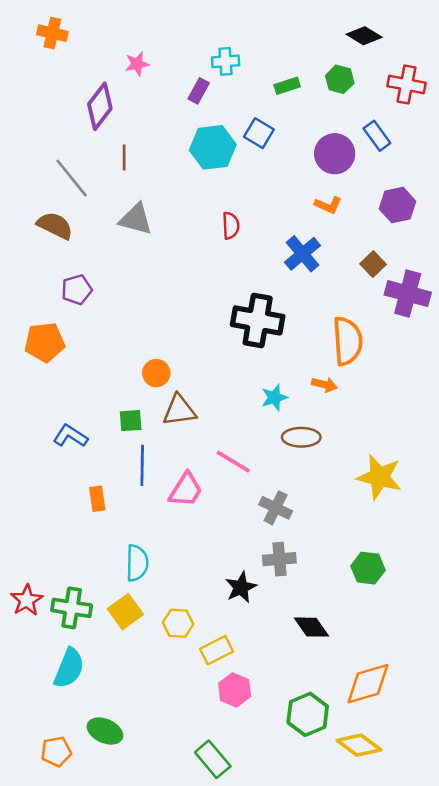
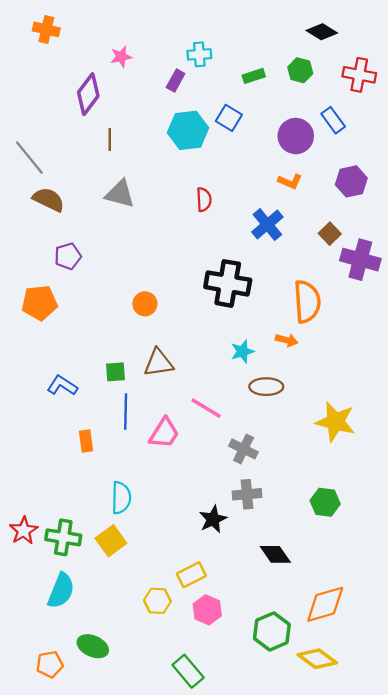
gray line: (72, 178) -> (29, 158), moved
orange circle: (156, 373) -> (145, 304), moved
yellow hexagon: (178, 623) -> (157, 601), moved

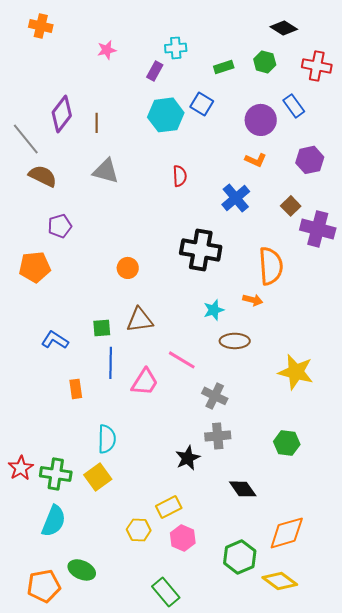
purple diamond: (88, 94) -> (62, 114), moved
orange pentagon: (50, 664) -> (44, 586), size x1.4

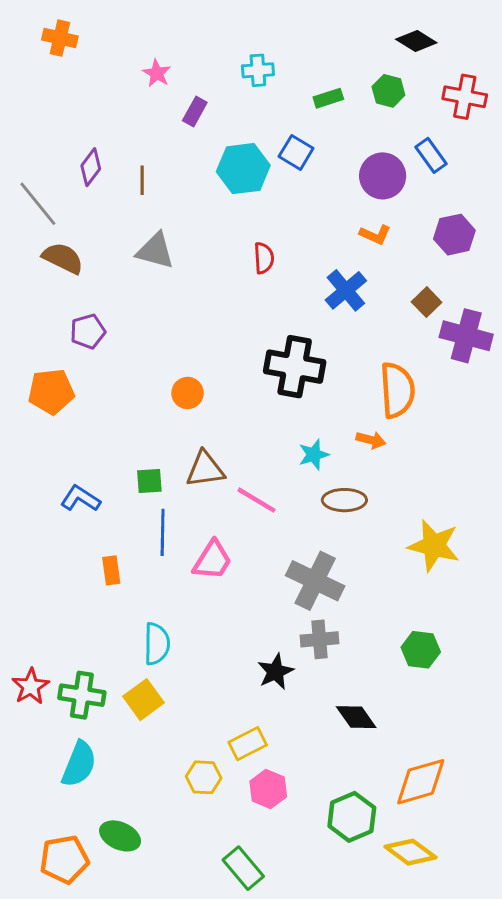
pink star: (107, 50) -> (157, 73), turned -30
purple rectangle: (155, 71) -> (195, 111), moved
purple diamond: (62, 114) -> (91, 167), size x0.7
pink line: (182, 360) -> (256, 500), moved
gray cross: (215, 396) -> (315, 581), size x1.5

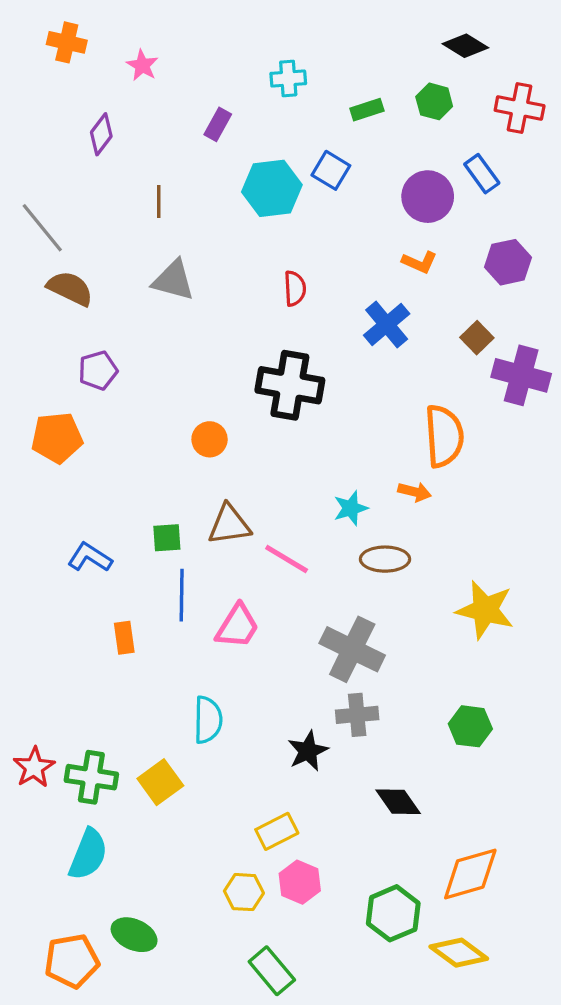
pink star: (157, 73) -> (142, 65), moved
purple diamond: (91, 167) -> (101, 134), moved
black cross: (295, 367) -> (290, 385), moved
cyan semicircle: (157, 644) -> (208, 720), moved
yellow hexagon: (204, 777) -> (244, 892), moved

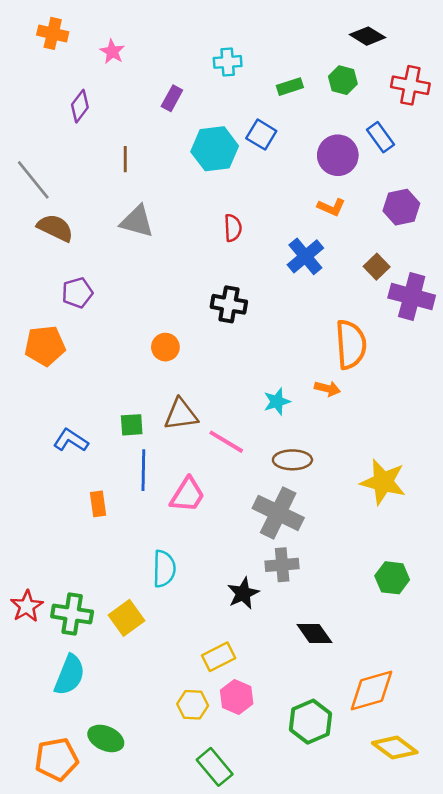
black cross: (290, 385) -> (229, 304), size x0.7
brown ellipse: (385, 559) -> (292, 460), moved
green hexagon: (470, 726) -> (392, 578), moved
yellow diamond: (459, 953) -> (395, 748), moved

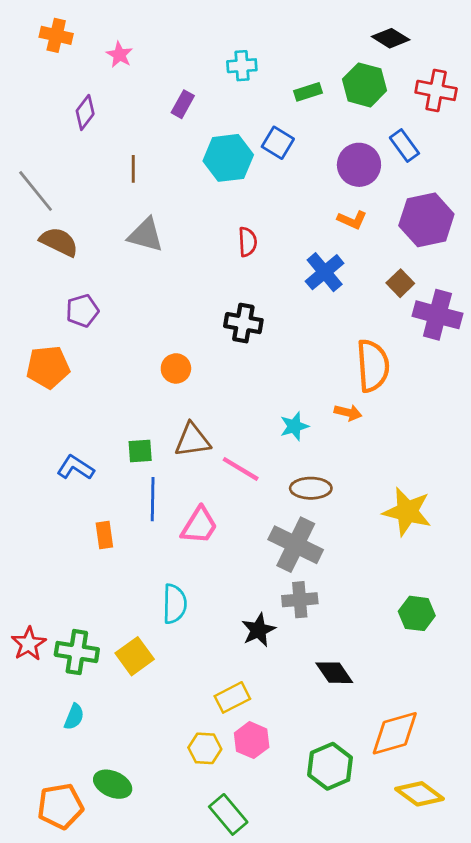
green hexagon: (343, 80) -> (364, 85), size x1.4
purple hexagon: (401, 207) -> (426, 220), size x1.4
cyan semicircle: (70, 675) -> (74, 717), size x0.6

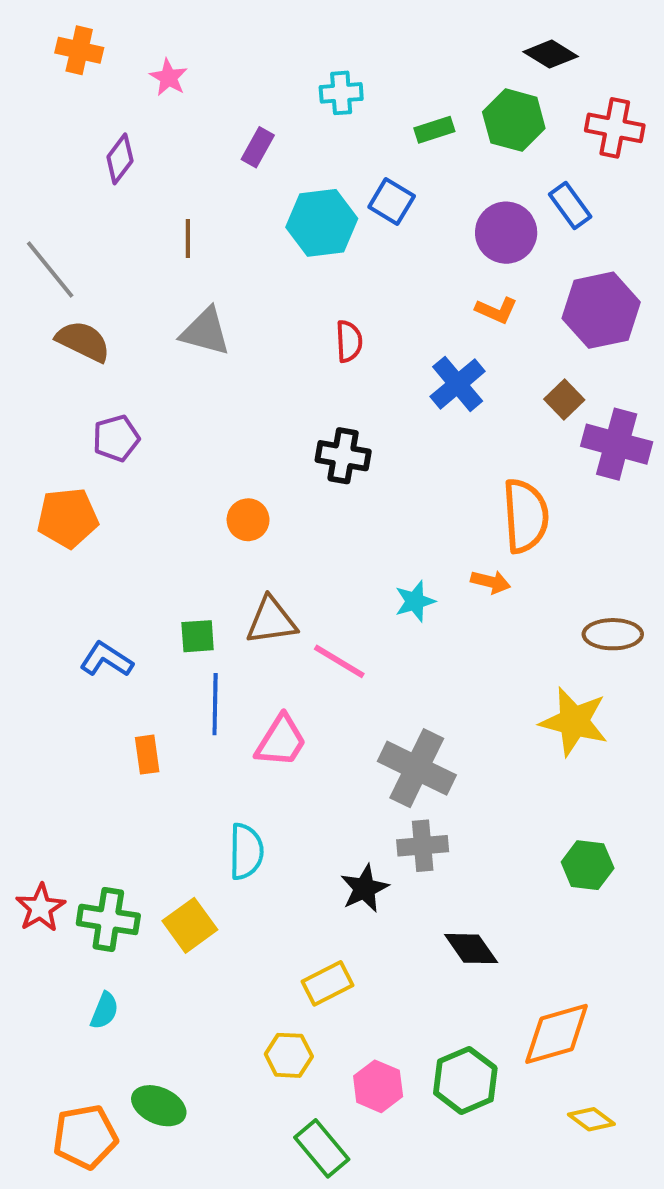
brown ellipse: (311, 488) -> (613, 634), moved
pink hexagon: (252, 740) -> (378, 1086), moved
yellow diamond: (420, 794) -> (591, 1119), size x0.7

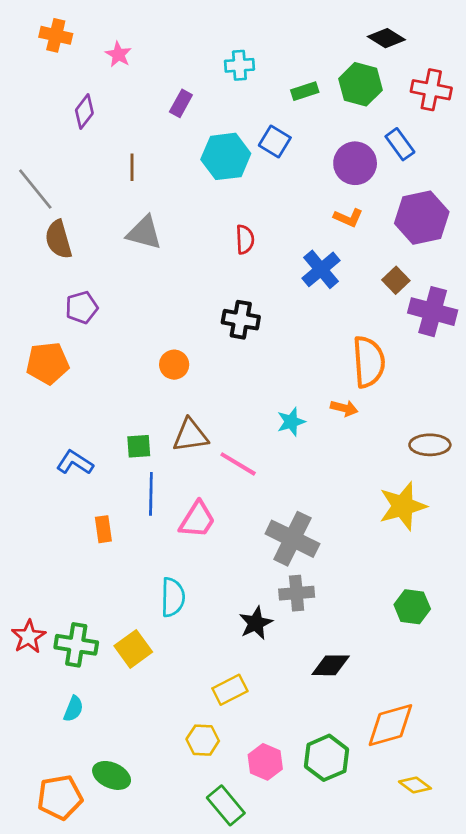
brown semicircle: (83, 341) -> (58, 239), turned -132
yellow star: (574, 722) -> (403, 506), turned -30
black diamond: (471, 949) -> (331, 665), turned -54

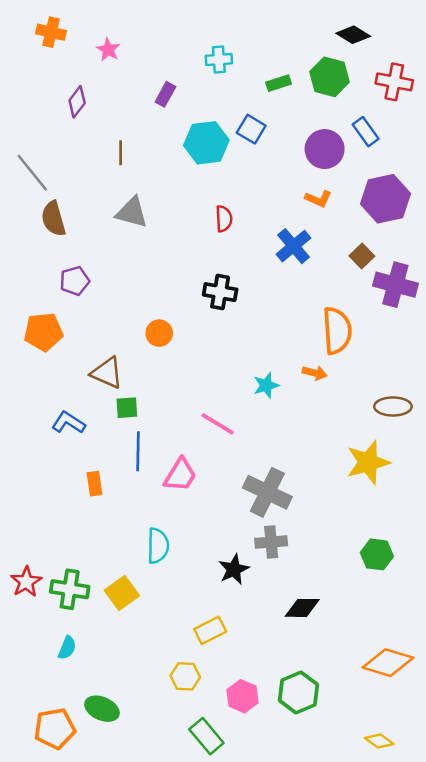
brown triangle: (190, 435) -> (107, 373), moved, turned 32
orange diamond: (390, 725) -> (388, 663), moved, turned 33
yellow diamond: (415, 785) -> (379, 741), moved

